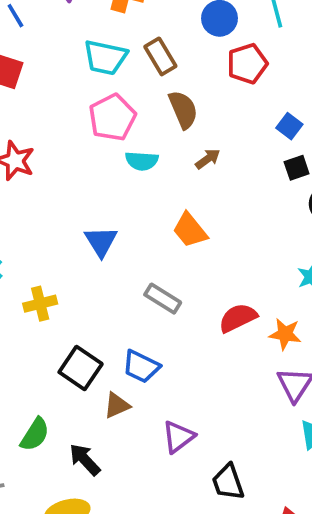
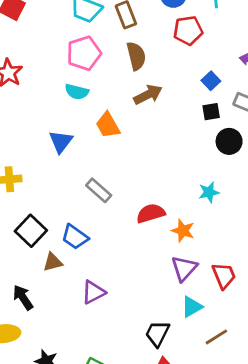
brown arrow: (208, 159) -> (148, 95), size x1.5
cyan semicircle: (142, 161) -> (77, 92), moved
orange trapezoid: (190, 230) -> (108, 125), moved
black trapezoid: (228, 482) -> (157, 334), moved, turned 36

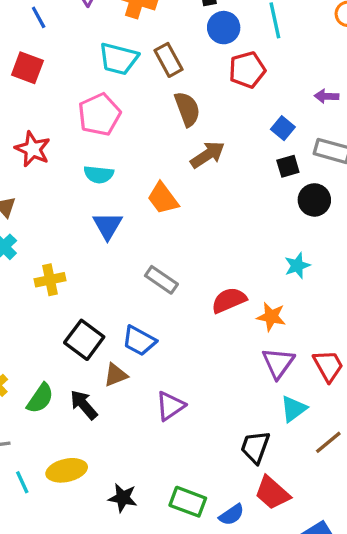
pink pentagon: (84, 53) -> (99, 115), moved
cyan semicircle: (77, 92) -> (99, 174), moved
black arrow: (23, 297) -> (84, 405), moved

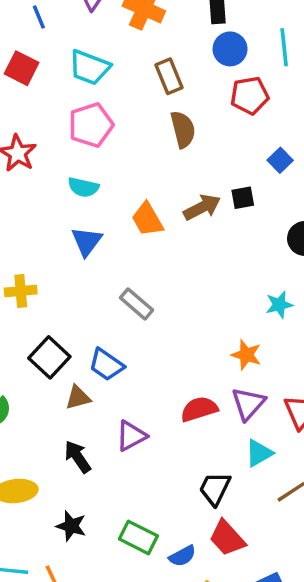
cyan trapezoid: (119, 59) -> (89, 67), moved
brown arrow: (208, 155) -> (202, 207), moved
black square: (288, 166) -> (243, 198), moved
red semicircle: (229, 300) -> (199, 409), moved
black arrow: (84, 405) -> (78, 457), moved

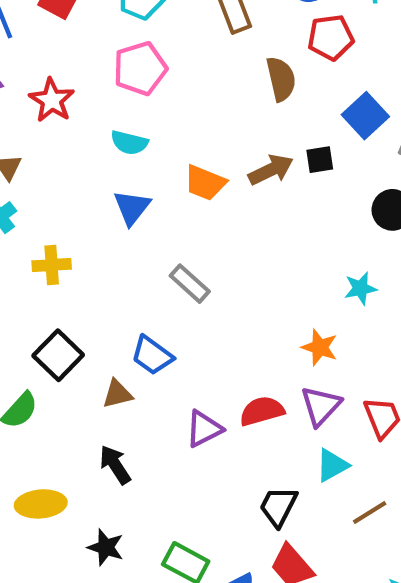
brown semicircle: (183, 129) -> (281, 79), moved
blue square: (280, 160) -> (365, 116), size x1.5
orange trapezoid: (147, 219) -> (205, 183), turned -39
black square: (49, 357) -> (58, 355), moved
purple triangle: (131, 436) -> (204, 429), moved

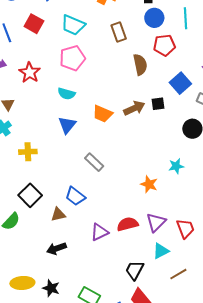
orange star: (320, 347) -> (149, 184), moved
black arrow: (115, 465) -> (56, 249), turned -78
yellow ellipse: (41, 504) -> (22, 283), moved

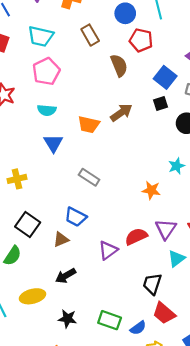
red pentagon: (164, 45) -> (141, 40), turned 30
black square: (158, 104) -> (160, 103), moved
yellow ellipse: (22, 283) -> (33, 296), moved

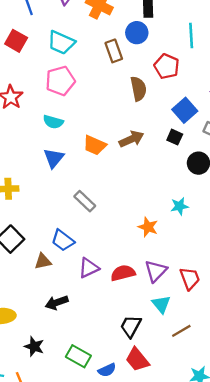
blue circle: (125, 13) -> (137, 33), moved
black square: (160, 103) -> (175, 137), turned 32
purple triangle: (108, 250) -> (89, 268), moved
cyan triangle: (176, 259) -> (161, 304), turned -42
black arrow: (66, 276) -> (57, 303), moved

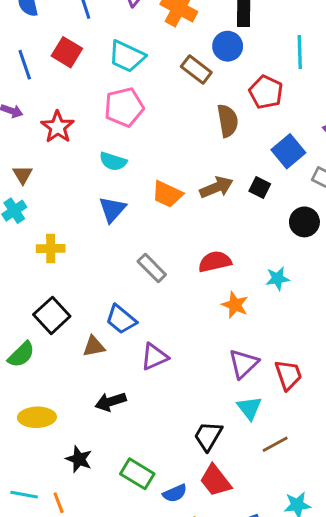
brown rectangle: (114, 51) -> (196, 70), turned -35
black square: (175, 137) -> (260, 187), moved
red semicircle: (123, 273) -> (215, 262), moved

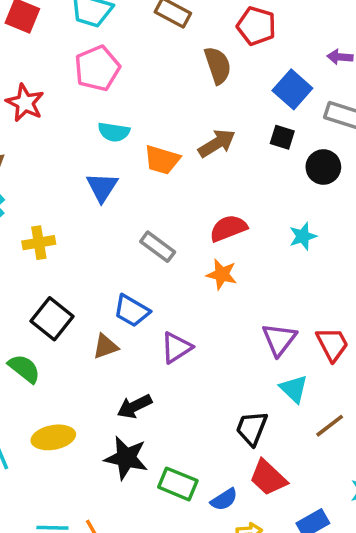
cyan semicircle: (113, 161) -> (114, 132), moved
black square: (260, 187) -> (282, 137), moved
orange star: (235, 305) -> (222, 274), moved
green semicircle: (21, 354) -> (24, 369), turned -88
black star: (79, 459) -> (126, 458), moved, size x1.4

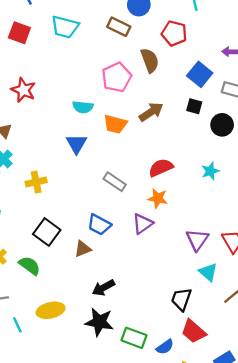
pink pentagon: (97, 68) -> (117, 77), moved
purple triangle: (176, 348) -> (142, 224), moved

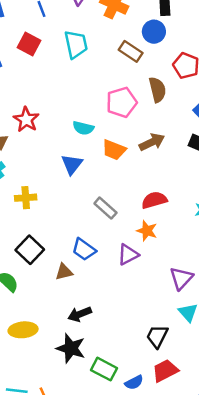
cyan trapezoid: (65, 27) -> (76, 44), turned -124
red star: (23, 90) -> (26, 120), moved
red trapezoid: (193, 331) -> (165, 371), turned 104

